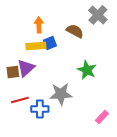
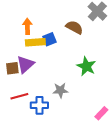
orange arrow: (39, 25) -> (27, 26), moved
gray star: (61, 94) -> (60, 90), size x0.7

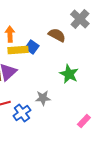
blue square: (49, 39) -> (32, 47), turned -32
blue cross: (39, 105) -> (22, 113), turned -36

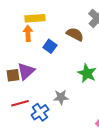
yellow rectangle: (18, 50) -> (35, 18), moved

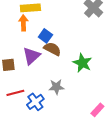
brown semicircle: (75, 34) -> (52, 49), moved
purple triangle: (26, 71) -> (31, 56), moved

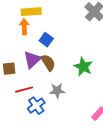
brown semicircle: (52, 49) -> (48, 63), moved, turned 30
red line: (15, 93) -> (24, 90), moved

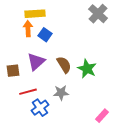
blue square: (46, 40) -> (45, 35), moved
brown semicircle: (48, 63) -> (64, 65), moved

